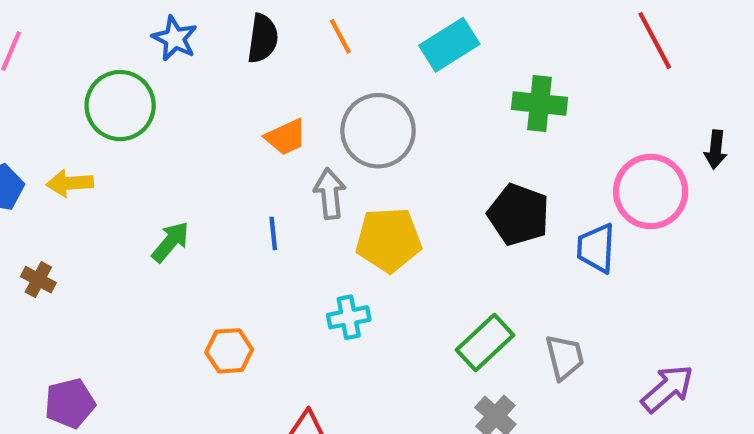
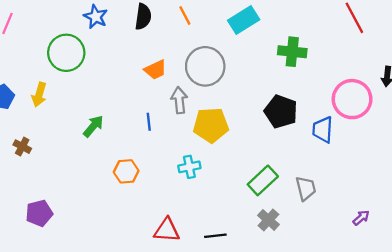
yellow arrow: (70, 183) -> (39, 95), turned -70
orange hexagon: (229, 351) -> (126, 171), moved
purple arrow: (667, 389) -> (361, 218), moved, size x0.6

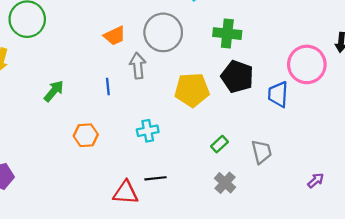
green cross: (292, 52) -> (227, 34), moved
yellow pentagon: (211, 125) -> (192, 90), moved
green rectangle: (263, 180) -> (220, 144), size x0.6
black line: (215, 236) -> (155, 178), moved

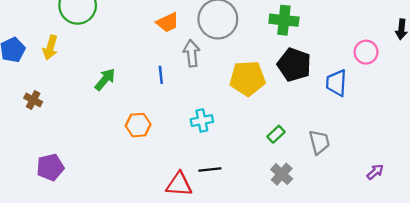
pink circle: (307, 64) -> (366, 52), size x0.6

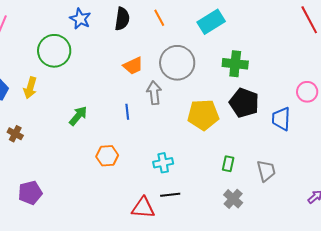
cyan cross: (202, 121) -> (163, 163), moved
green rectangle: (276, 134) -> (228, 164), turned -35

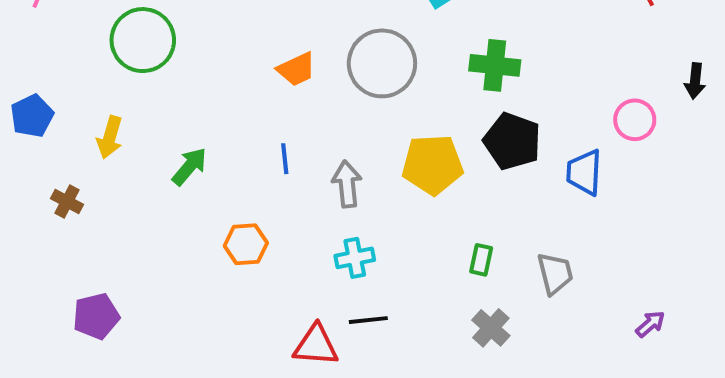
yellow arrow: (30, 88) -> (110, 137), moved
gray arrow: (154, 93) -> (347, 184), moved

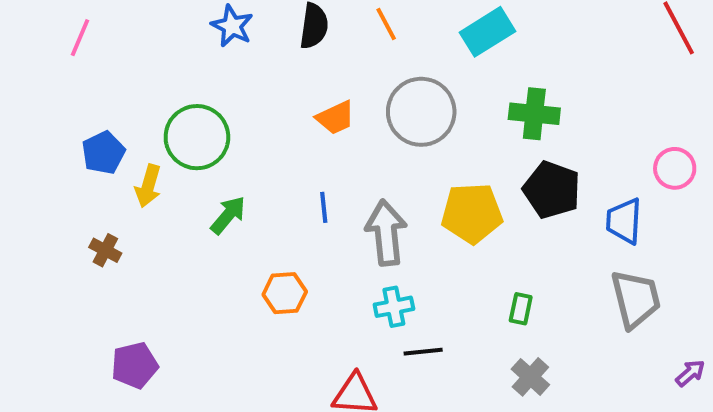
green circle: (143, 40) -> (197, 137), moved
blue pentagon: (32, 116) -> (103, 153), moved
gray arrow: (347, 184) -> (386, 233), size x1.4
gray trapezoid: (555, 273) -> (636, 299), moved, size x1.4
black line: (368, 320) -> (423, 352), moved

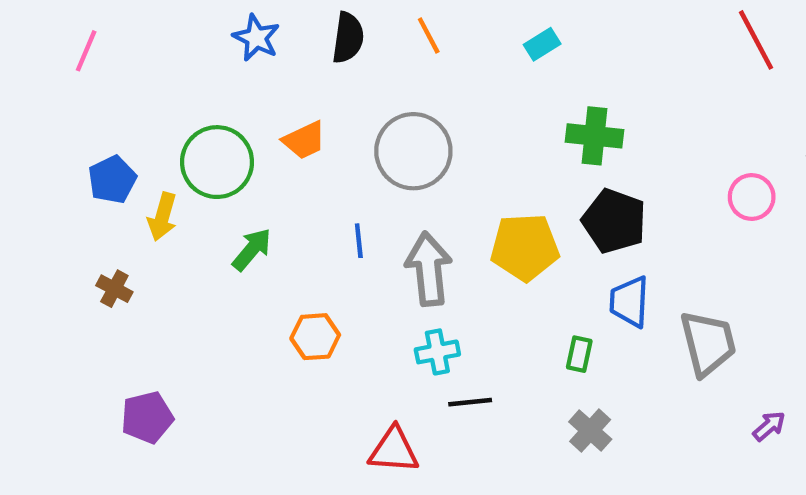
cyan rectangle: (488, 32) -> (542, 44), size x0.6
gray circle: (421, 112) -> (413, 151), moved
orange trapezoid: (335, 118) -> (304, 140), moved
blue trapezoid: (624, 221) -> (629, 302), moved

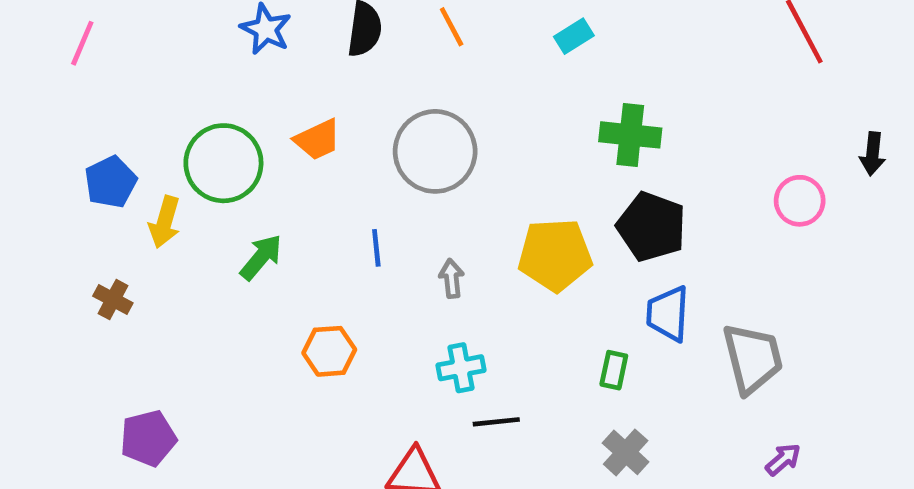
gray arrow: (429, 269) -> (452, 278), size x0.5
purple arrow: (769, 426) -> (783, 459), moved

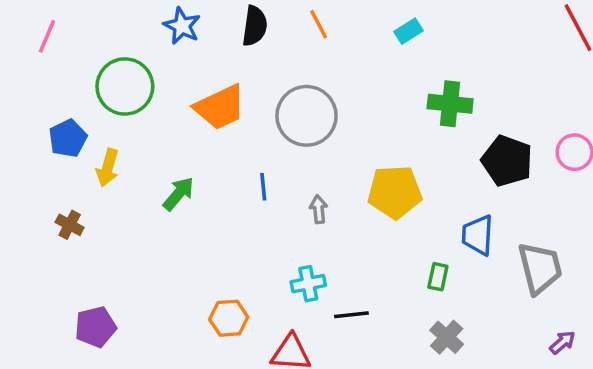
orange trapezoid: (318, 140) -> (220, 107), size x1.5
green circle: (223, 163) -> (125, 86), moved
black pentagon: (651, 227) -> (507, 161), moved
orange hexagon: (329, 351) -> (229, 318), moved
cyan cross: (461, 368) -> (308, 284), moved

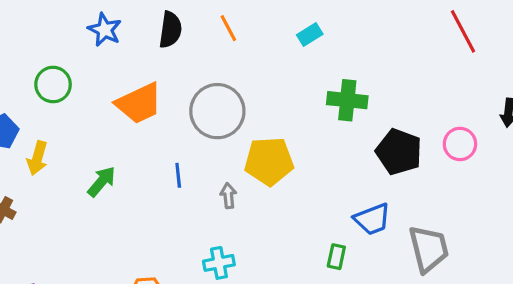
green circle: (125, 86) -> (53, 85), size x0.7
yellow pentagon: (395, 192) -> (269, 161), moved
blue trapezoid: (478, 235) -> (372, 219), turned -114

